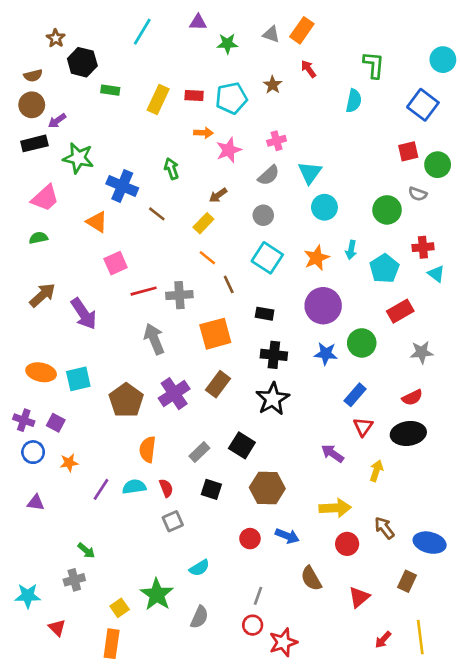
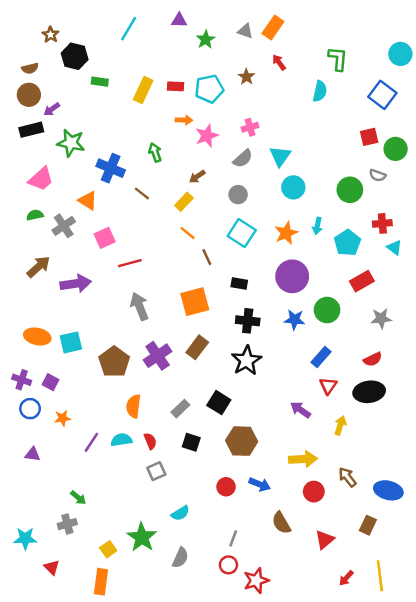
green star: (227, 44) -> (206, 39), turned -30
gray cross: (179, 295) -> (64, 226), moved, turned -30
purple arrow: (84, 314) -> (76, 284), turned -64

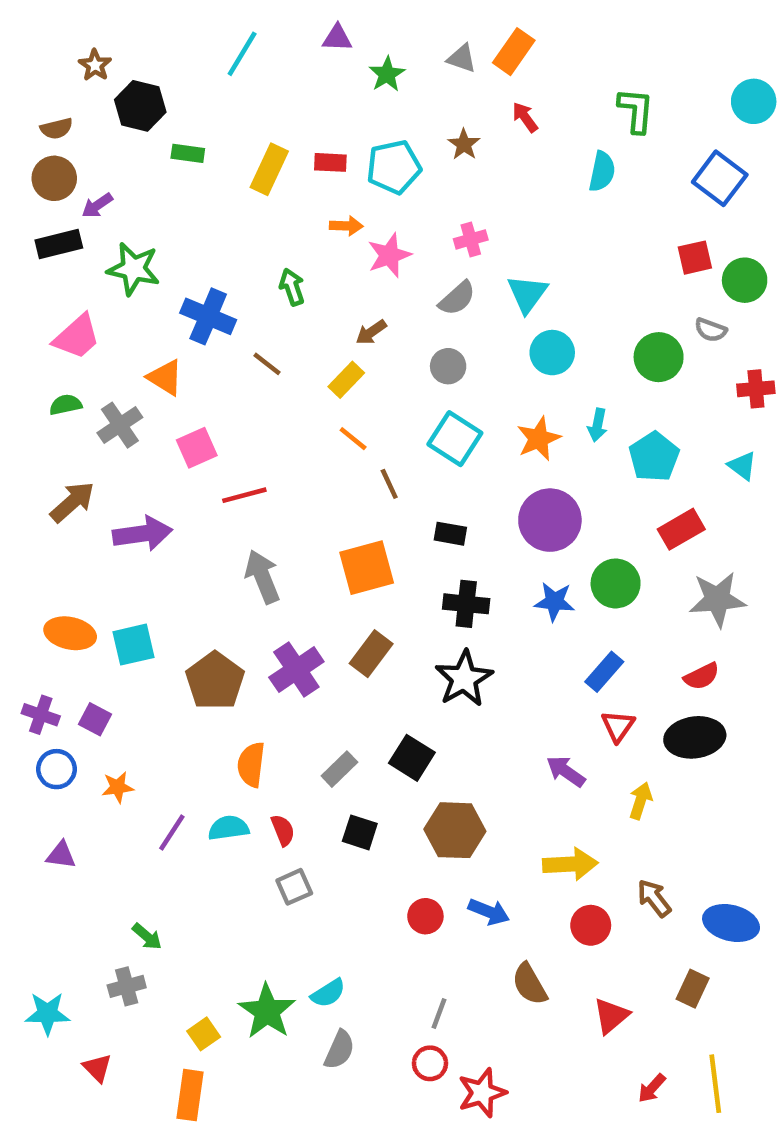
red cross: (382, 223) -> (756, 389), moved
gray star: (381, 318) -> (717, 599), size x1.4
cyan semicircle: (180, 513) -> (328, 993), moved

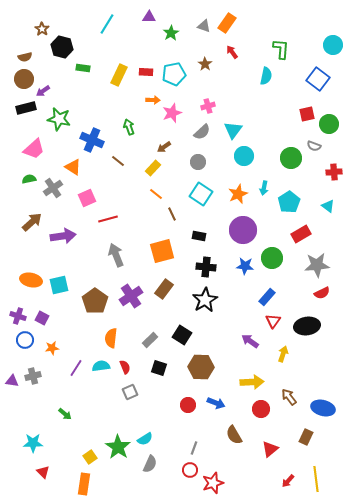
red semicircle: (702, 676) -> (322, 293), moved
purple triangle: (61, 855) -> (12, 381), moved
gray cross: (127, 986) -> (33, 376), moved
cyan star: (47, 1014) -> (33, 443), moved

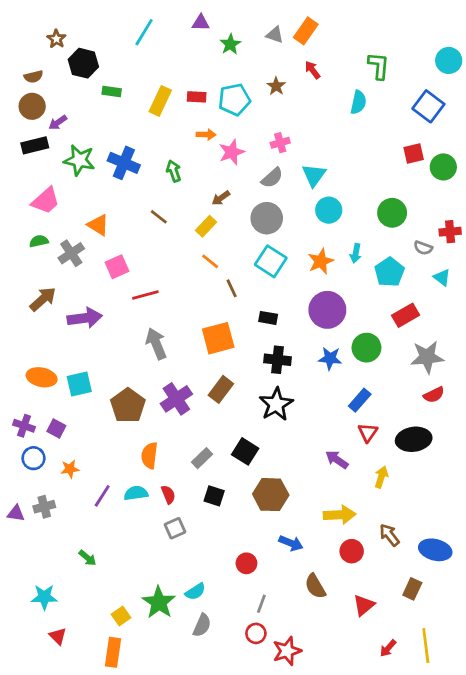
blue cross: (92, 140) -> (124, 163), moved
gray semicircle: (314, 146) -> (423, 248), moved
gray circle: (198, 162) -> (267, 218), size x1.5
red circle: (188, 405) -> (246, 563), moved

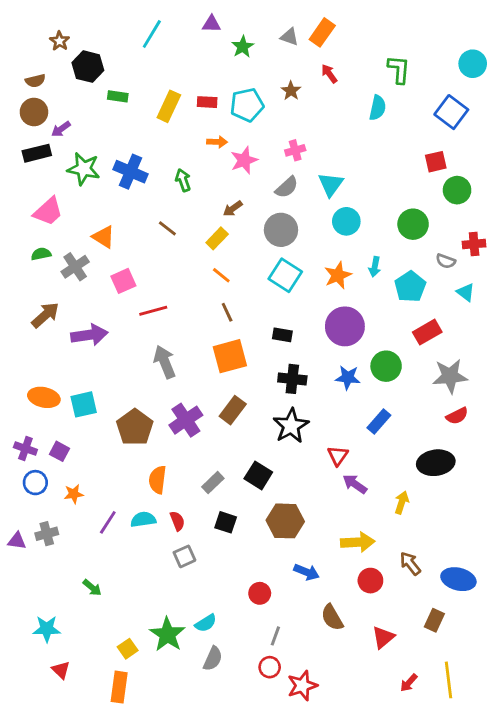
green circle: (443, 167) -> (457, 190), moved
brown line: (232, 288) -> (227, 312), moved
red triangle: (368, 433) -> (338, 456), moved

